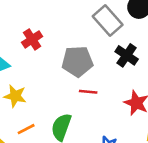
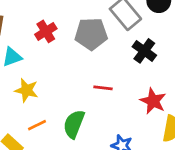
gray pentagon: (77, 61) -> (91, 34), moved

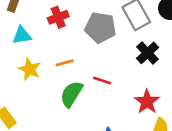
green semicircle: (74, 124) -> (71, 94), moved
orange line: (37, 125) -> (65, 63), moved

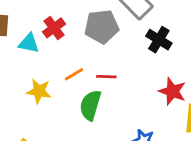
cyan triangle: (22, 35) -> (29, 43), moved, turned 36
red line: (102, 80) -> (106, 77), moved

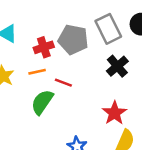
red cross: (54, 28) -> (44, 47), moved

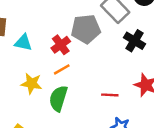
red line: (63, 83) -> (110, 95), moved
green semicircle: (42, 102) -> (58, 98), moved

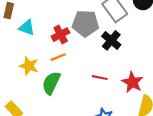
black cross: (134, 41) -> (111, 40), moved
red line: (110, 95) -> (100, 78), moved

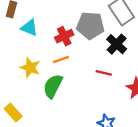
red line: (100, 78) -> (104, 73), moved

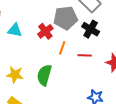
orange line: (61, 59) -> (62, 48), moved, turned -40
yellow star: (30, 68) -> (15, 75), moved

